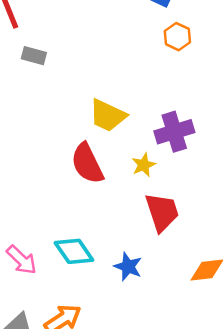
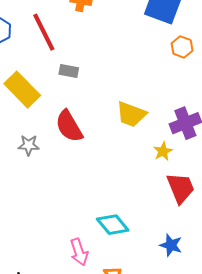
red semicircle: (87, 163) -> (69, 126), moved
pink arrow: (22, 260) -> (79, 252), moved, turned 32
blue star: (128, 267) -> (171, 245), moved

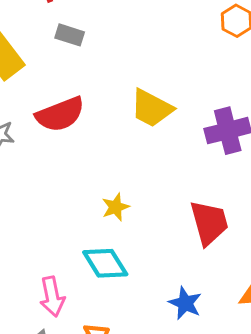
red semicircle: (69, 126) -> (60, 114), turned -88
yellow star: (163, 151) -> (115, 207), moved

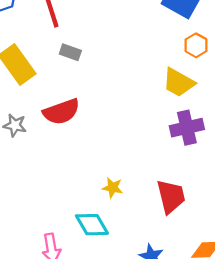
yellow trapezoid: (152, 108) -> (179, 82), moved
yellow star: (115, 207) -> (113, 188), moved, turned 30

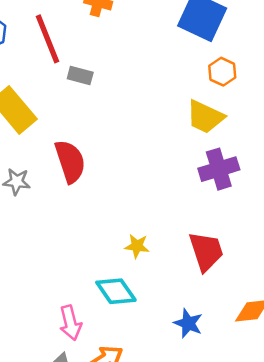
gray rectangle: (70, 52) -> (80, 75), moved
red semicircle: (61, 112) -> (70, 161), turned -84

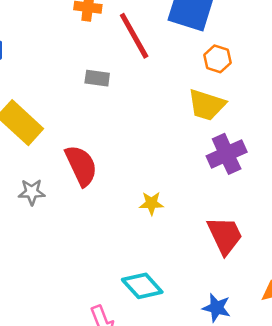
red line: (48, 39) -> (134, 36), moved
gray rectangle: (80, 75) -> (97, 78), moved
yellow star: (137, 246) -> (151, 203), moved

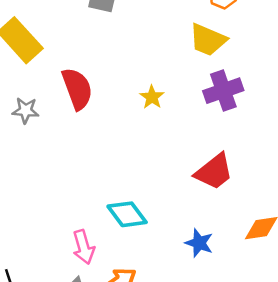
yellow star: (151, 203) -> (152, 97), moved, turned 30
red trapezoid: (225, 235) -> (214, 172), turned 72

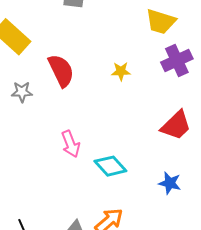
yellow star: (152, 97) -> (121, 71), turned -30
pink arrow: (84, 247) -> (71, 144), moved

